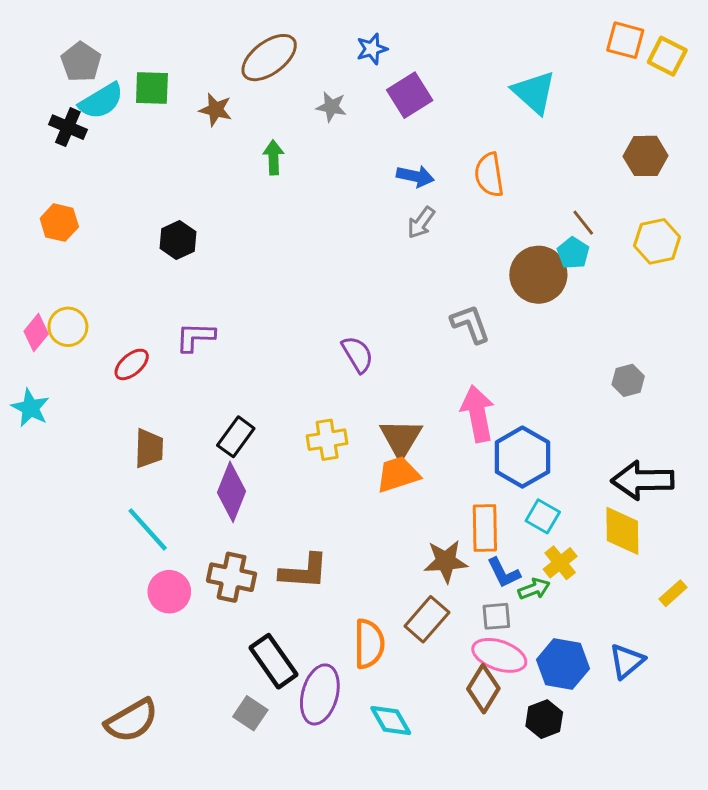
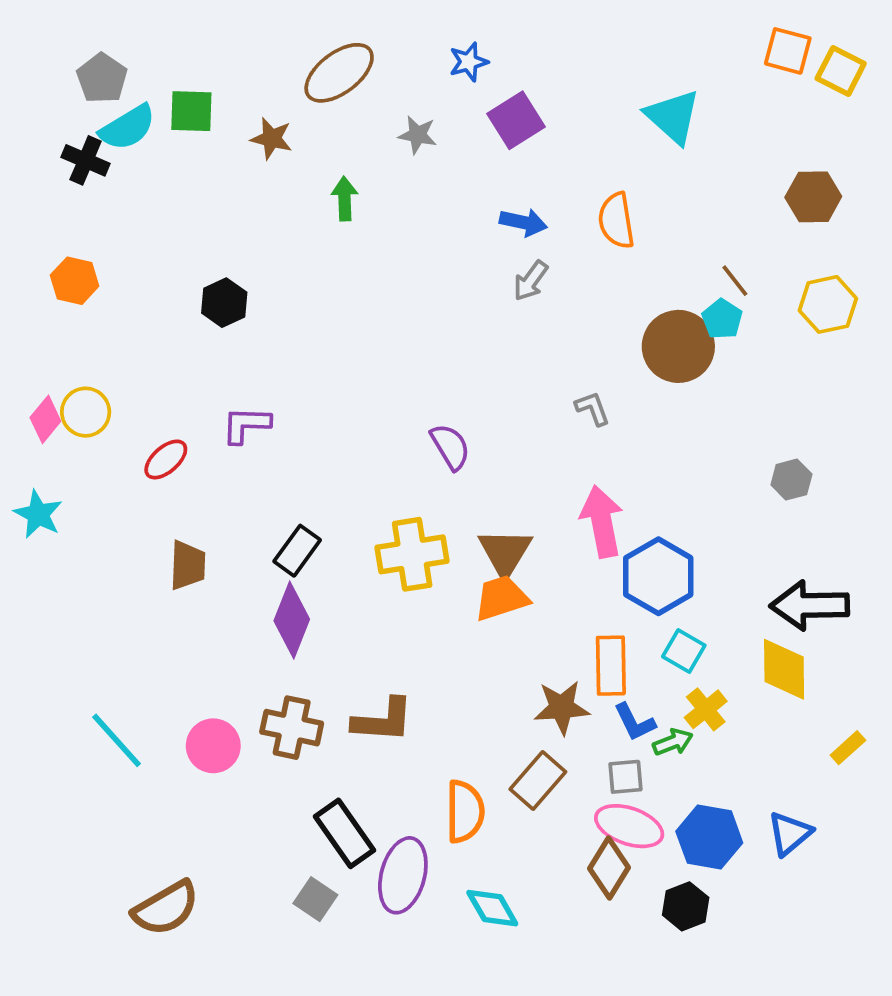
gray L-shape: (470, 324) -> (593, 408), size x0.7
yellow cross: (327, 440) -> (412, 554), size x1.4
cyan line: (148, 529) -> (117, 740), moved

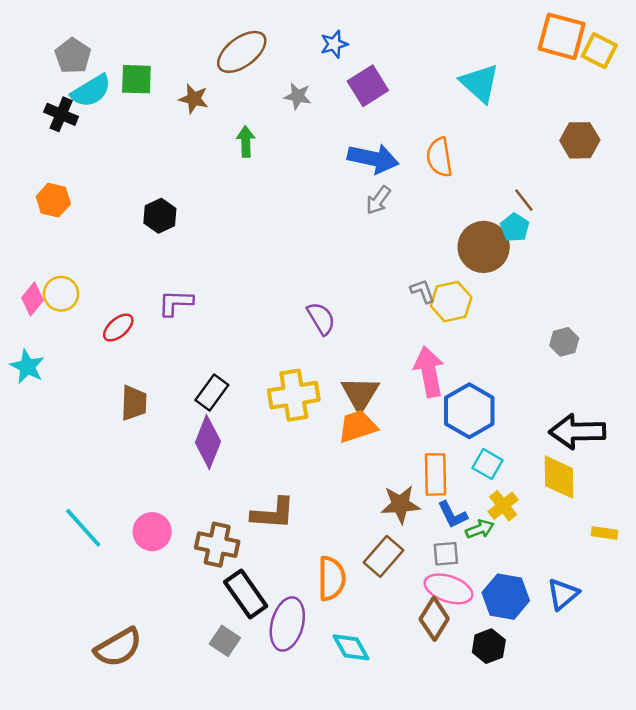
orange square: (788, 51) -> (562, 36), size x1.4
blue arrow: (523, 222) -> (373, 159), size x1.5
yellow hexagon: (828, 304) -> (451, 302), moved
brown cross: (292, 728) -> (217, 545), moved
yellow rectangle: (848, 748) -> (605, 533), turned 50

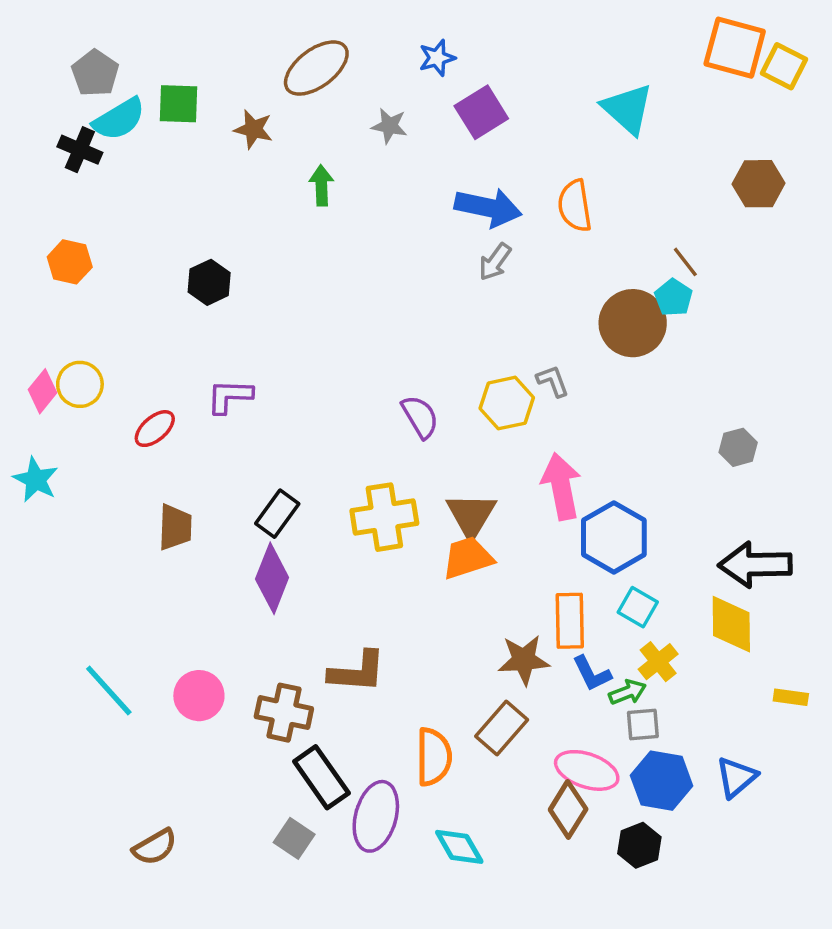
yellow hexagon: (451, 302) -> (507, 403), moved
gray square: (446, 554) -> (643, 725), moved
brown semicircle: (118, 647) -> (155, 847), size x0.7

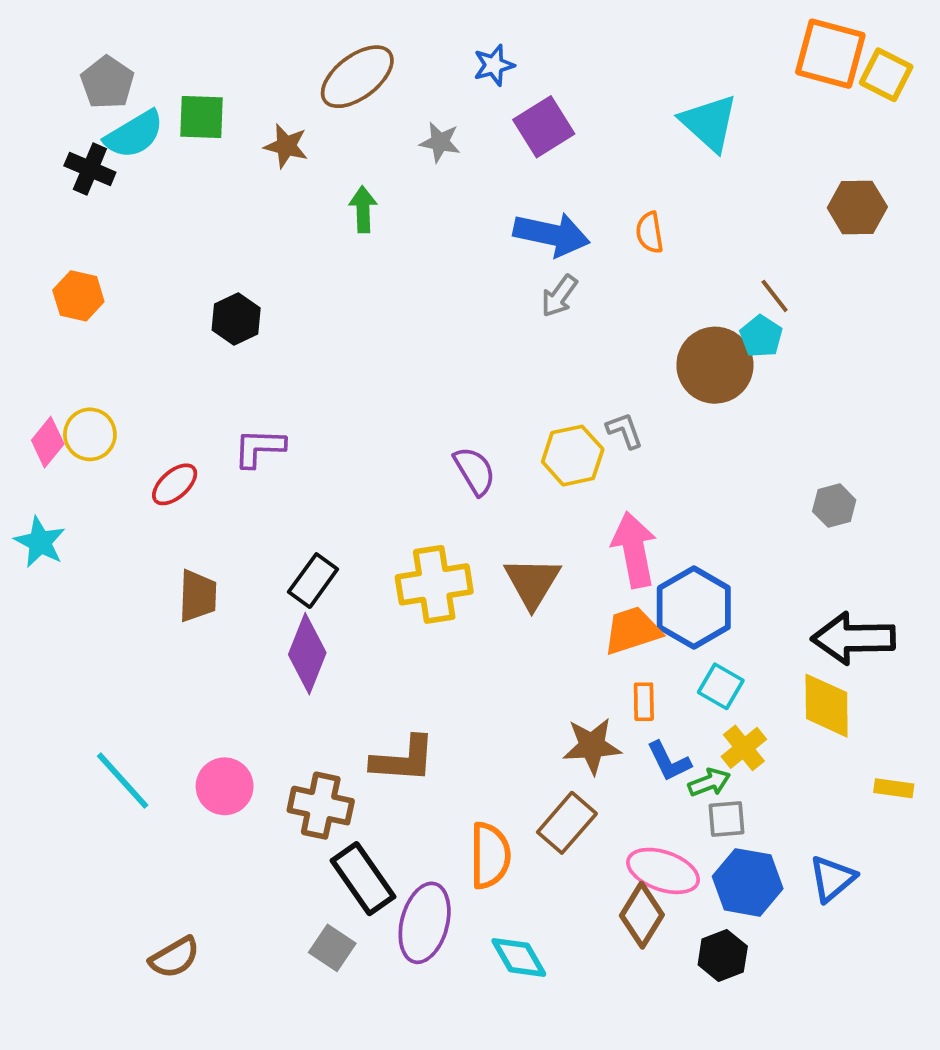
orange semicircle: (575, 206) -> (650, 232), size x0.7
orange trapezoid: (468, 558) -> (632, 631), moved
orange rectangle: (570, 621) -> (644, 702), size x0.6

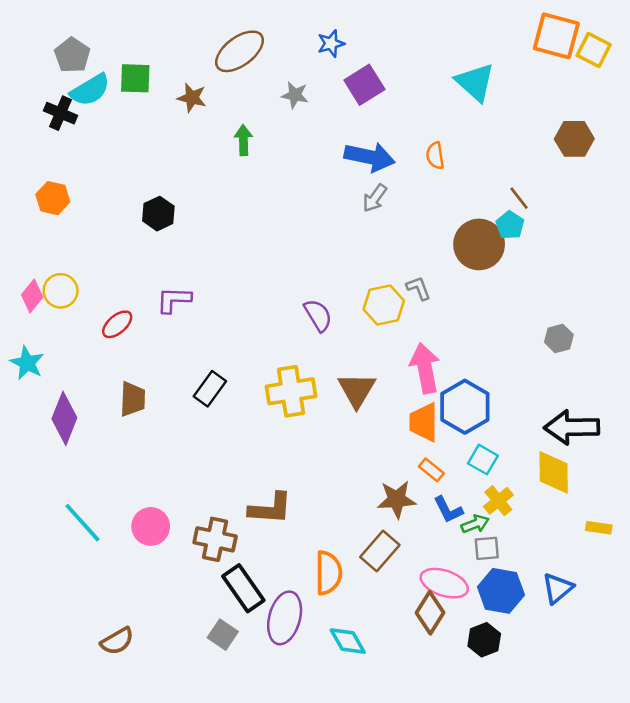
orange trapezoid: (632, 631) -> (424, 422), turned -72
purple diamond: (307, 654) -> (64, 418), moved
orange rectangle: (644, 702) -> (431, 470), turned -50

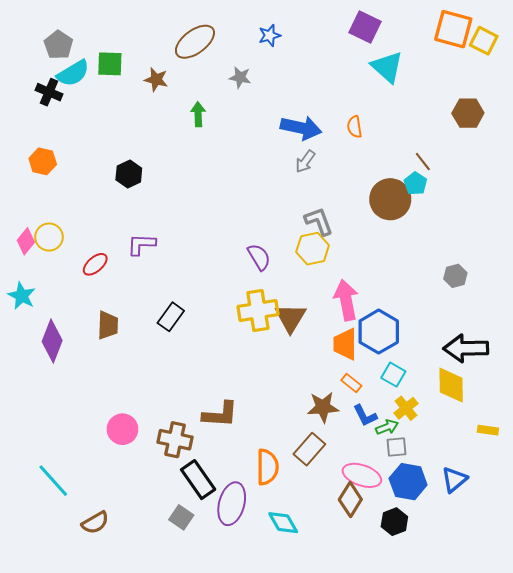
purple square: (364, 85) -> (365, 27), moved, turned -32
gray L-shape: (419, 288) -> (319, 221), moved, size x1.4
yellow cross: (291, 391) -> (258, 311), moved
cyan line: (82, 523) -> (53, 481), moved

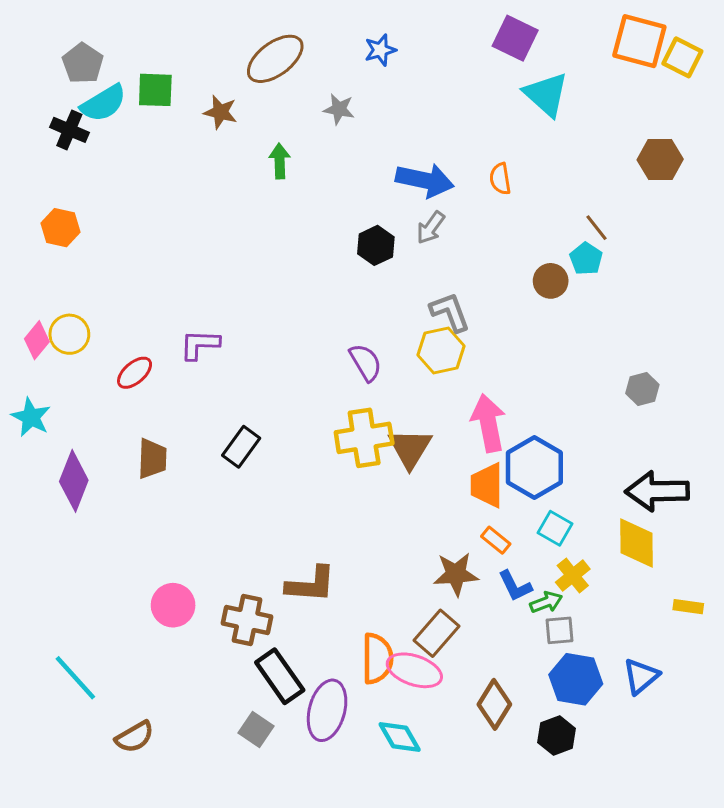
black hexagon: (129, 174) -> (376, 245), moved
brown circle: (390, 199) -> (551, 281), size x0.6
pink ellipse: (362, 475) -> (414, 670), moved

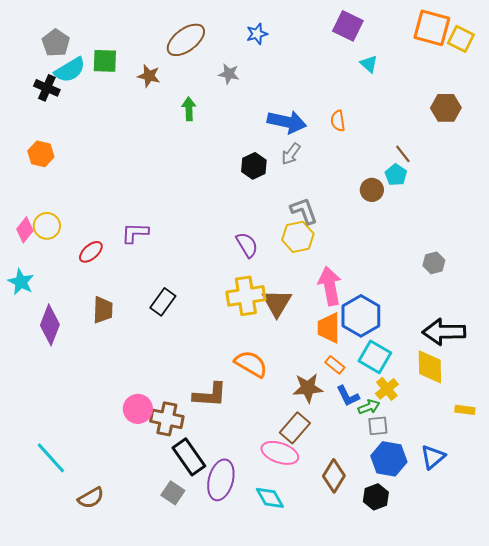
cyan triangle: (546, 94) -> (369, 64), size x0.6
cyan square: (555, 528) -> (375, 357), size x1.4
pink circle: (173, 605) -> (138, 409), moved
orange semicircle: (377, 658) -> (251, 364), moved, turned -60

